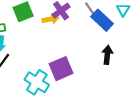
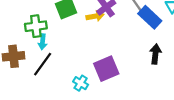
cyan cross: (37, 82) -> (81, 83), size x0.6

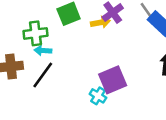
cyan arrow: (43, 42) -> (43, 51), turned 88
cyan cross: (81, 83) -> (98, 96), moved

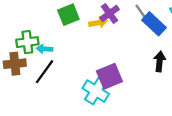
green cross: (36, 33) -> (27, 42), moved
cyan cross: (98, 96) -> (96, 91), size x1.6

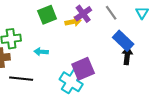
blue rectangle: (154, 24) -> (123, 41), moved
cyan arrow: (44, 49) -> (41, 52), moved
black line: (44, 72) -> (21, 79), moved, turned 60

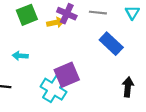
gray line: (111, 13) -> (98, 13), turned -49
purple cross: (83, 14) -> (67, 14), turned -30
black arrow: (127, 56) -> (128, 87), moved

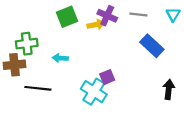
purple square: (67, 75) -> (107, 77), size x0.6

